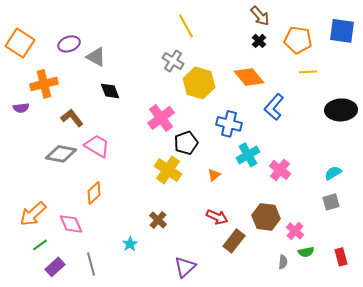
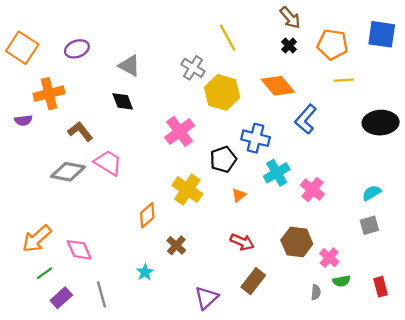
yellow line: (186, 26) -> (228, 38), moved
gray triangle: (96, 57) -> (129, 66), moved
black pentagon: (186, 143) -> (223, 159), moved
orange diamond: (94, 193) -> (147, 215), moved
brown rectangle: (234, 241) -> (253, 281), moved

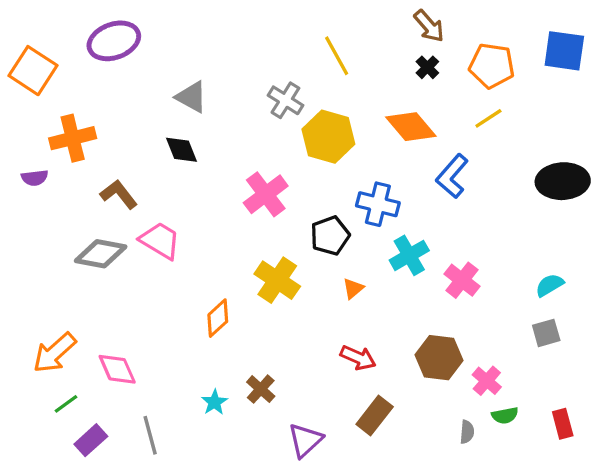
purple ellipse: (77, 49) -> (114, 41), moved, size x1.4
yellow line: (344, 80) -> (488, 118), moved, turned -30
brown cross: (176, 245) -> (261, 389), moved

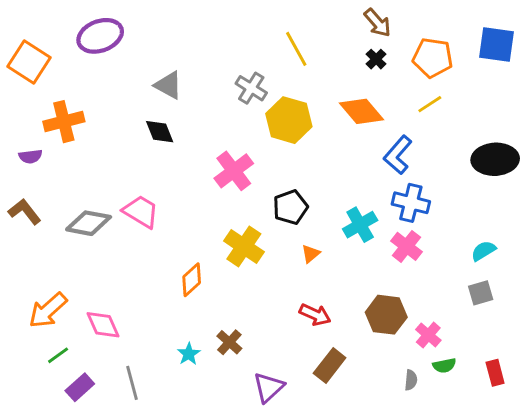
brown L-shape: (119, 194) -> (25, 212), moved
blue cross: (378, 204) -> (411, 203), moved

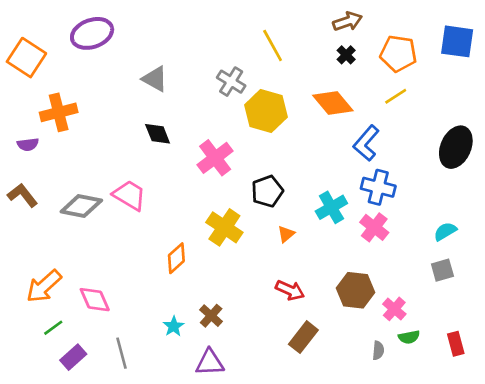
brown arrow: (377, 23) -> (347, 21), turned -68
black diamond: (160, 132) -> (158, 134), moved
black ellipse: (495, 159) -> (456, 147), turned -63
purple triangle: (269, 387) -> (210, 362), moved, turned 40

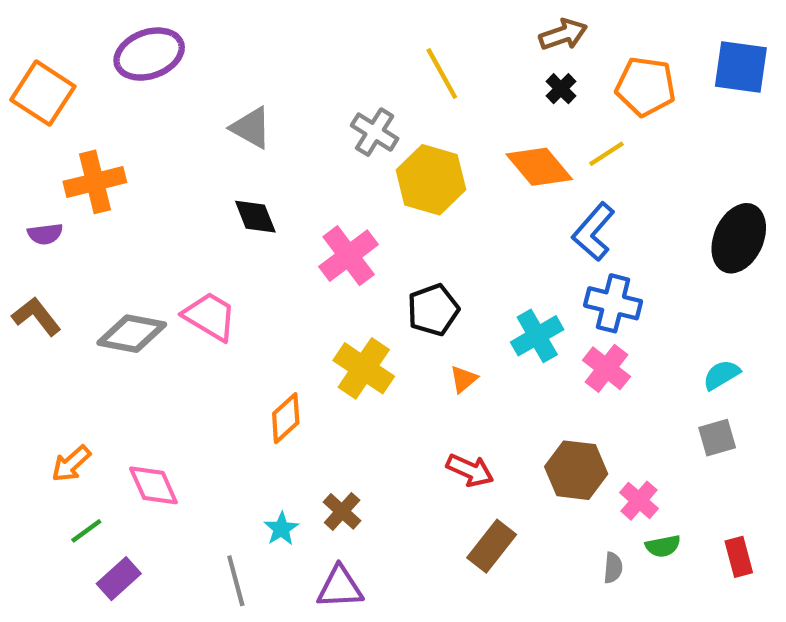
yellow line: (396, 96) -> (607, 154), moved
orange arrow: (44, 286) -> (71, 464), size x0.7
gray line: (121, 353) -> (236, 581), moved

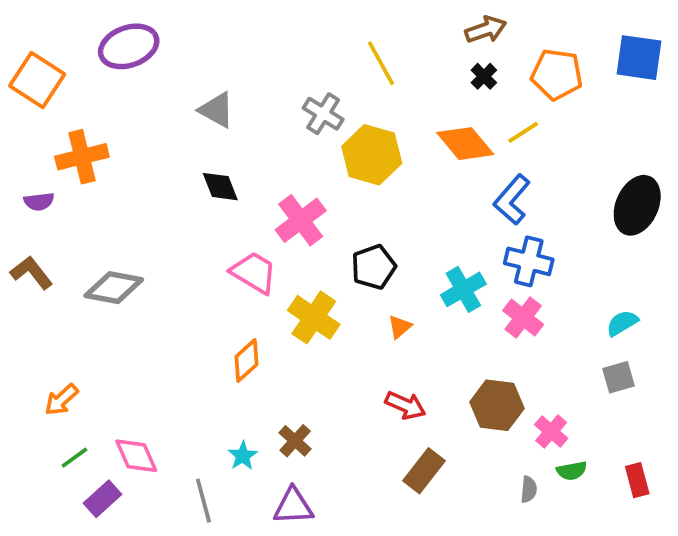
pink trapezoid: (210, 316) -> (254, 273), moved
pink diamond: (153, 485) -> (136, 456), moved

